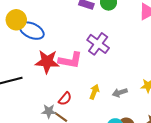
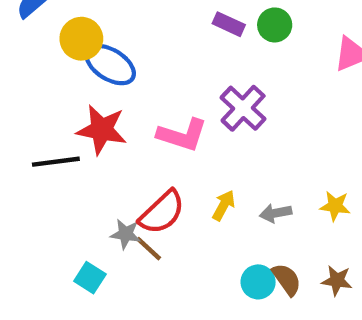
red star: (47, 62) -> (102, 130), moved
red semicircle: (65, 99) -> (162, 212), size x1.6

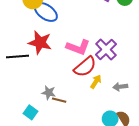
purple cross: (243, 108) -> (106, 49), moved
red semicircle: (162, 212) -> (85, 67), moved
brown line: (149, 249) -> (59, 100), turned -32

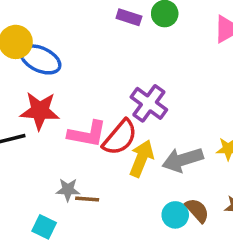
pink L-shape: (78, 47) -> (87, 134), moved
yellow arrow: (96, 82) -> (141, 159), size x1.5
gray arrow: (120, 87) -> (183, 160), size x1.6

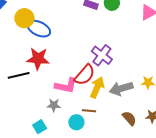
pink L-shape: (87, 134) -> (66, 86), moved
brown line: (87, 199) -> (89, 111), moved
cyan circle: (175, 215) -> (76, 122), moved
cyan square: (44, 227) -> (40, 127), turned 32

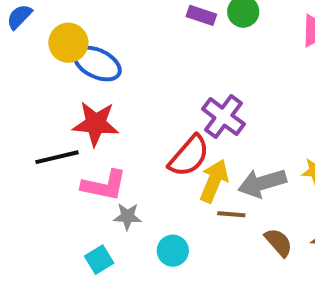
pink L-shape: (66, 86) -> (104, 185), moved
brown line: (89, 111) -> (231, 214), moved

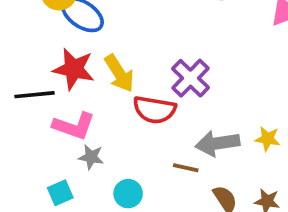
red semicircle: (189, 156) -> (154, 110), turned 51
yellow arrow: (214, 181) -> (119, 73), moved, turned 117

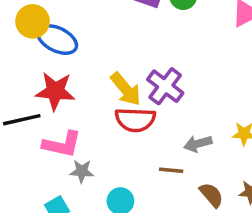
yellow arrow: (119, 73) -> (126, 89), moved
gray arrow: (217, 143) -> (198, 144), size x0.7

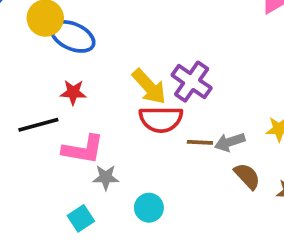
red star: (55, 91) -> (73, 92), size x0.6
brown line: (171, 170) -> (200, 142), moved
brown semicircle: (211, 195) -> (247, 176), moved

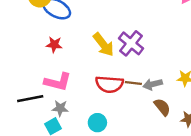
red semicircle: (161, 119) -> (109, 84), moved
black line: (38, 125) -> (30, 99), moved
gray star: (106, 177) -> (60, 108), moved

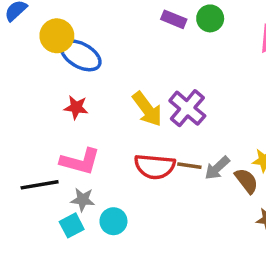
gray arrow: (153, 84) -> (217, 168), turned -30
brown semicircle: (162, 107) -> (246, 181), moved
cyan circle: (97, 123) -> (113, 221), moved

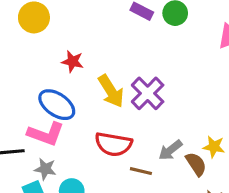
blue ellipse: (81, 55) -> (57, 105), moved
red star: (76, 107) -> (73, 61), moved
brown line: (189, 166) -> (141, 171), moved

